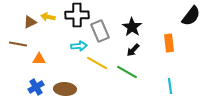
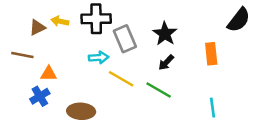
blue cross: (36, 87) -> (40, 96), moved

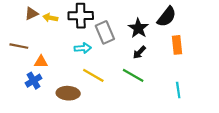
black semicircle: (239, 20) -> (167, 17), moved
brown triangle: (37, 27) -> (31, 14), moved
yellow line: (121, 79) -> (93, 75), moved

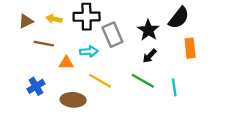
brown triangle: (31, 14) -> (26, 21), moved
brown line: (19, 46) -> (44, 44), moved
orange triangle: (41, 62) -> (66, 63), moved
cyan line: (178, 90) -> (174, 87), moved

